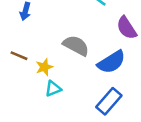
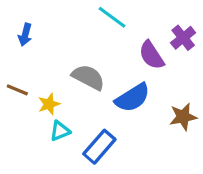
blue rectangle: (109, 101) -> (99, 147), moved

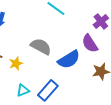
purple semicircle: (152, 55) -> (90, 43), moved
cyan triangle: (60, 131) -> (23, 90), moved

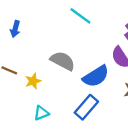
blue rectangle: (48, 90) -> (86, 107), moved

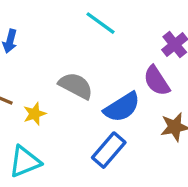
cyan triangle: (41, 113) -> (25, 162), moved, size x1.5

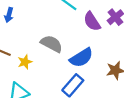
purple semicircle: (157, 81) -> (92, 21), moved

